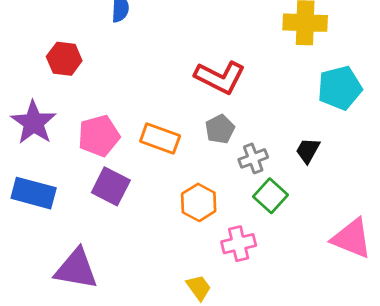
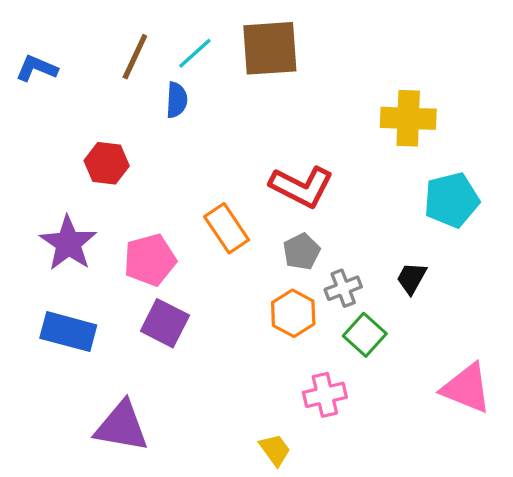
orange rectangle: (160, 139) -> (227, 228), moved, turned 36
orange hexagon: (199, 202) -> (293, 313), moved

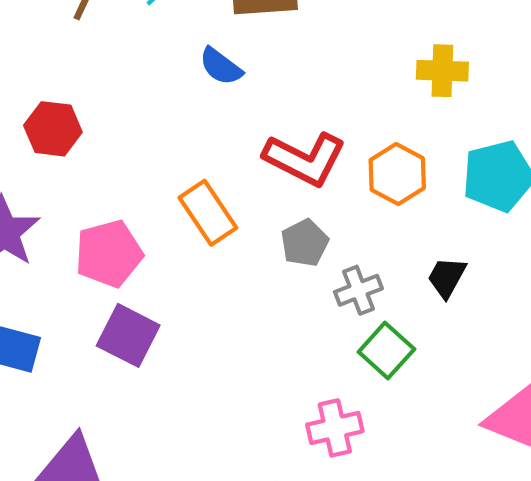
blue semicircle: (177, 100) -> (221, 66), moved, turned 124
yellow cross: (408, 118) -> (442, 71), size x0.7
orange hexagon: (293, 313) -> (397, 174), moved

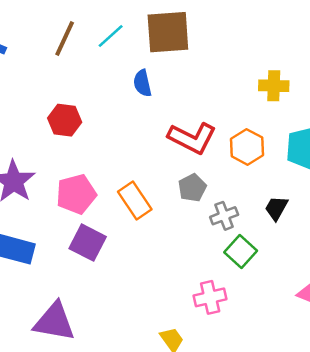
blue semicircle: (221, 66) -> (142, 83), turned 40
red hexagon: (53, 129) -> (65, 120), moved
orange rectangle: (208, 213) -> (135, 200), moved

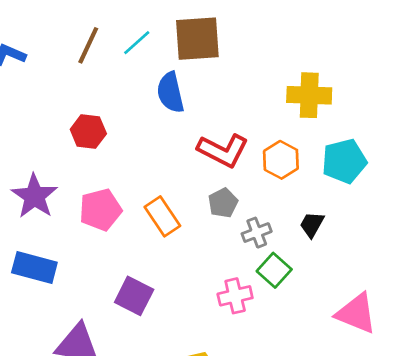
blue semicircle: (142, 83) -> (170, 92), size x1.4
yellow cross: (274, 86) -> (309, 95), size x1.4
purple square: (88, 243) -> (134, 296), moved
pink cross: (210, 297) -> (235, 296), moved

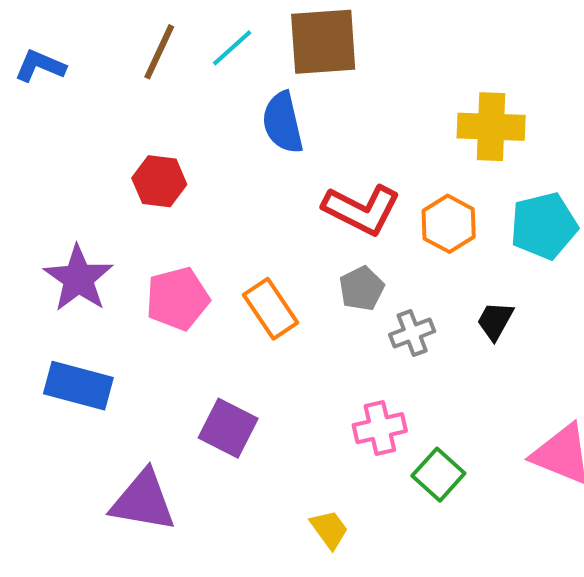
green square: (274, 270) -> (438, 475), moved

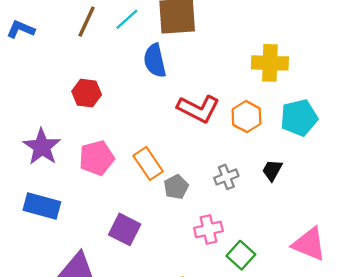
gray pentagon: (362, 288) -> (176, 187), moved

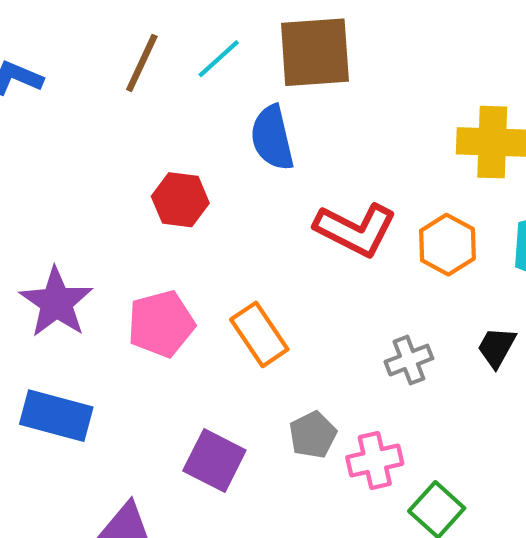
red hexagon: (87, 93) -> (180, 200), moved
gray pentagon: (176, 187) -> (313, 435), moved

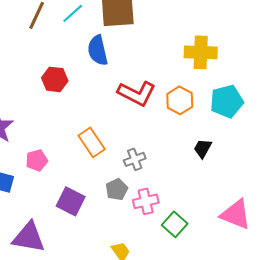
pink pentagon: (161, 324) -> (37, 160), moved, size x0.7
gray cross: (409, 360) -> (135, 159), moved

